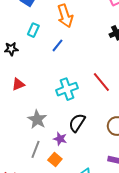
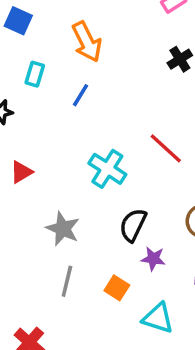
cyan cross: (67, 89) -> (107, 169), turned -30
purple star: (60, 139) -> (153, 259), moved
orange square: (55, 159) -> (117, 288), moved

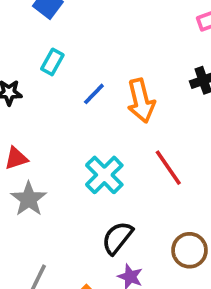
orange arrow: (87, 42) -> (141, 101), moved
gray star: (63, 229) -> (29, 199), moved

